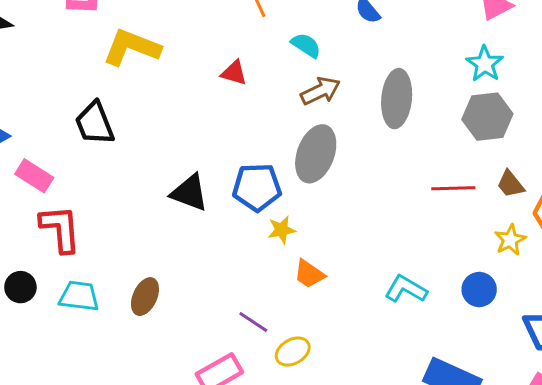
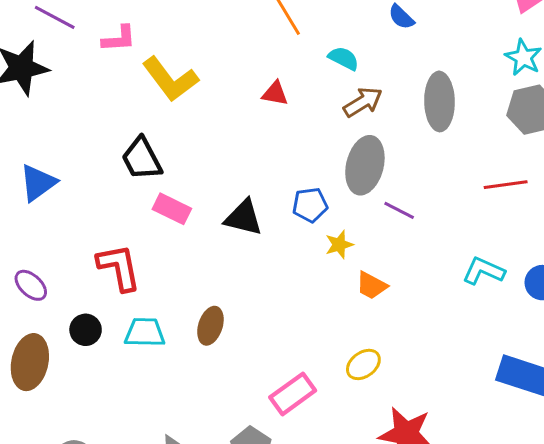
yellow L-shape: (132, 47) -> (170, 79), turned -142
pink rectangle: (34, 176) -> (172, 209), moved
blue pentagon: (257, 187) -> (310, 205), size x0.7
cyan L-shape: (406, 289) -> (484, 271), moved
purple line: (253, 322) -> (399, 210), moved

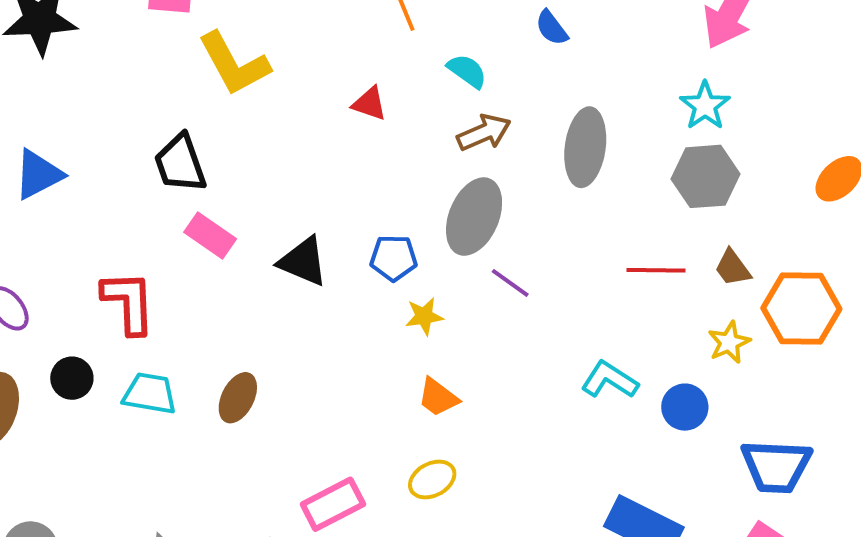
orange trapezoid: (371, 285) -> (438, 397), moved

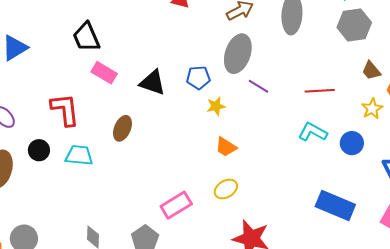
red line: (656, 270) -> (320, 91), moved
brown ellipse: (238, 398) -> (122, 128), moved

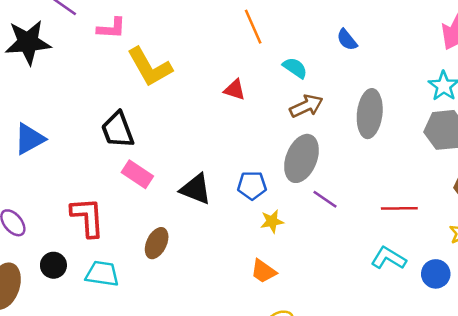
orange trapezoid: (226, 147) -> (263, 271), moved

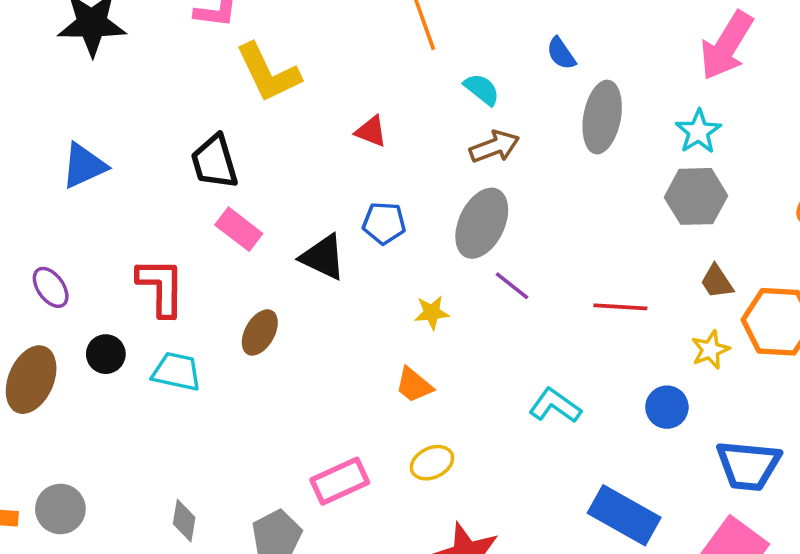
red triangle: (235, 90) -> (371, 131), moved
gray ellipse: (370, 114) -> (602, 117), moved
blue pentagon: (252, 185) -> (384, 223), moved
cyan L-shape: (388, 258) -> (555, 406), moved

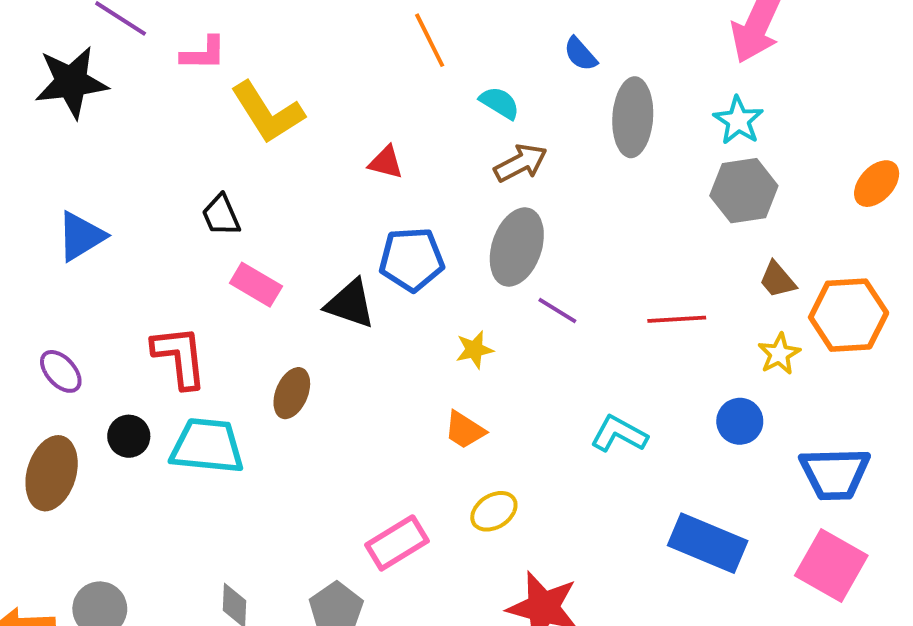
black trapezoid: (214, 162) -> (221, 215), size x0.7
blue pentagon: (384, 223) -> (412, 259), size x1.4
cyan trapezoid: (177, 372) -> (207, 446), size x1.4

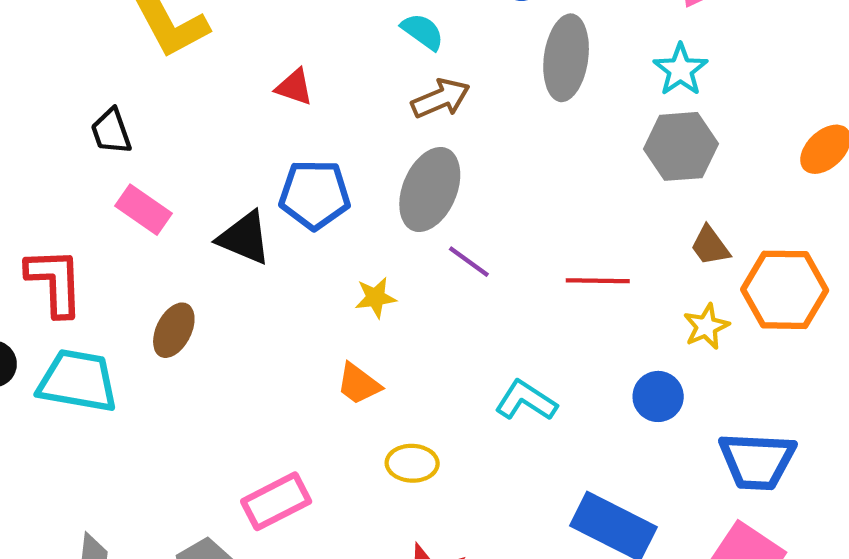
yellow ellipse: (494, 511) -> (412, 463), moved, turned 30

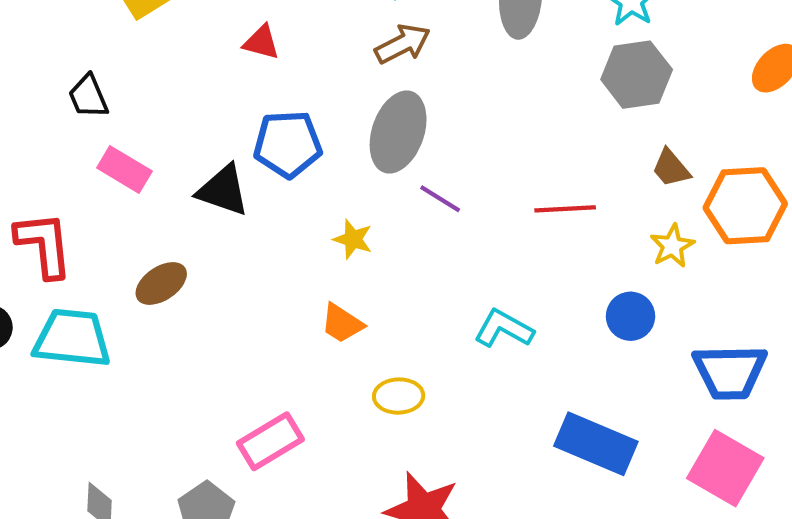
yellow star: (376, 298) -> (353, 239), turned 30
brown ellipse: (174, 330) -> (161, 283), turned 33

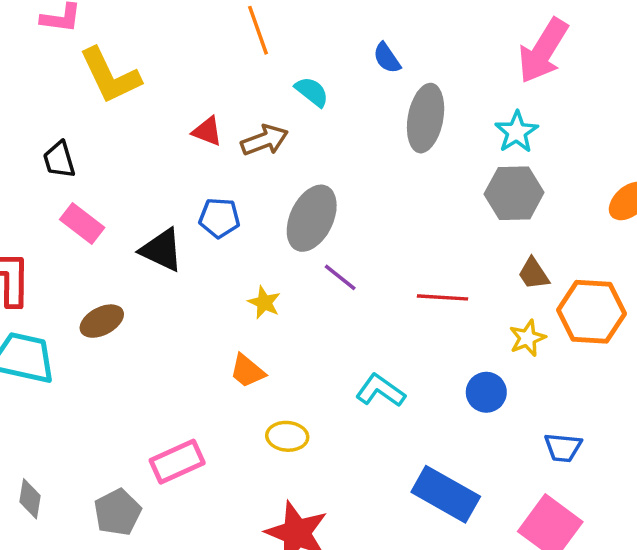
brown arrow: (403, 44) -> (264, 140), moved
blue pentagon: (288, 144) -> (219, 218), size x0.7
blue trapezoid: (730, 372) -> (563, 447), size x0.6

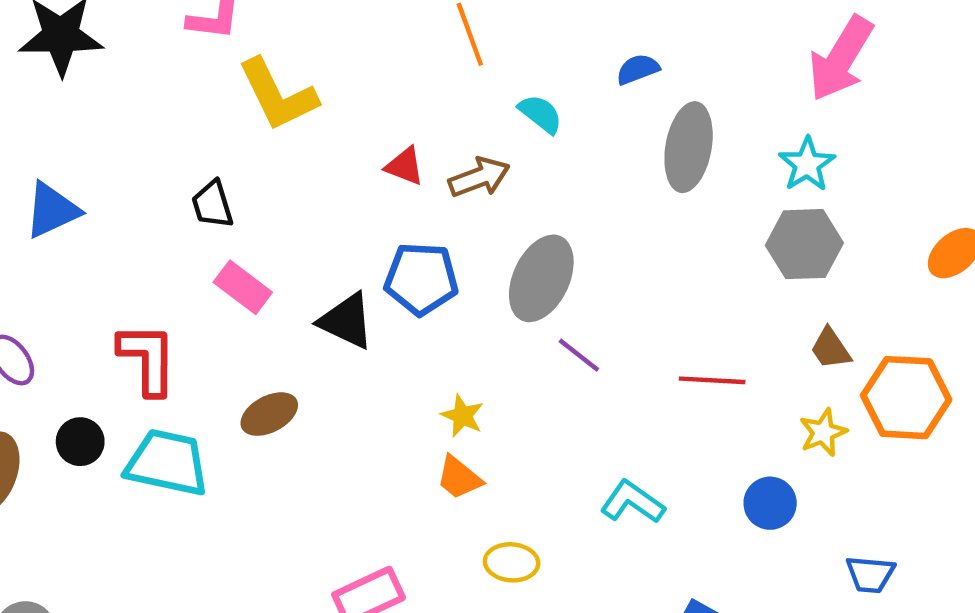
blue semicircle: (387, 58) -> (638, 69), turned 104
blue pentagon: (219, 218) -> (421, 279), size x1.4
yellow star: (264, 303) -> (462, 416), moved

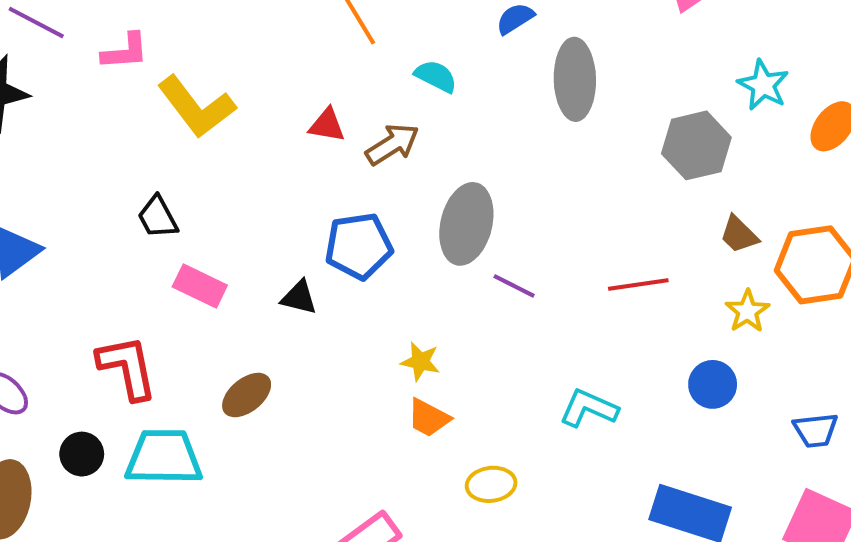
cyan star: (807, 164) -> (763, 85), moved
red triangle: (405, 166) -> (327, 125), moved
black triangle: (346, 321) -> (299, 297), size x0.7

